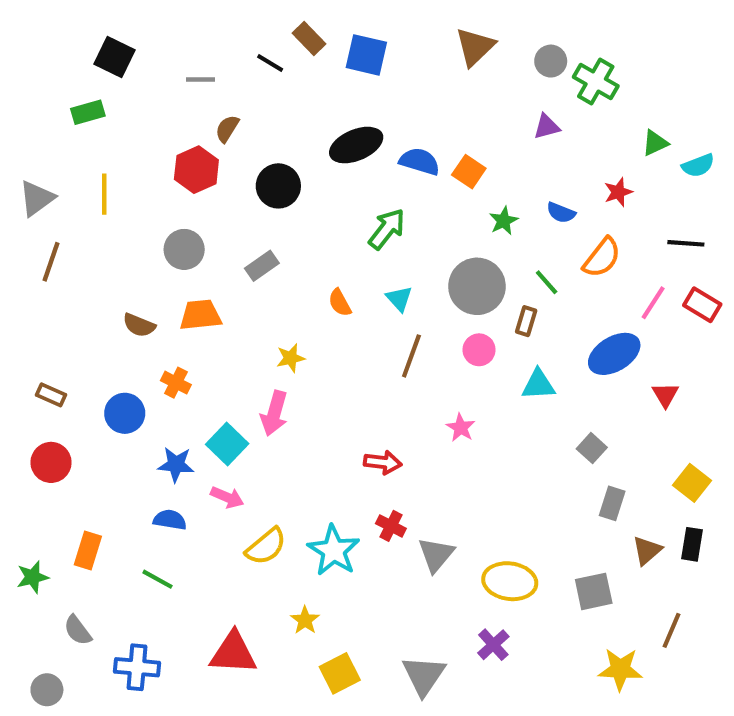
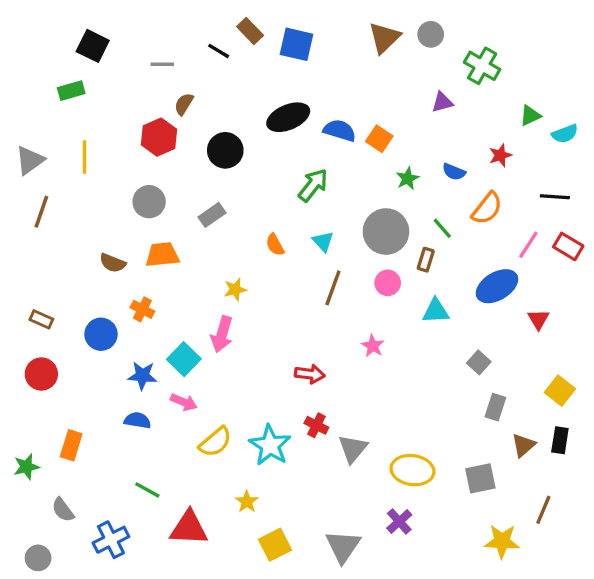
gray circle: (551, 61) -> (431, 34), moved
green line: (157, 579) -> (147, 490), moved
blue cross: (137, 667) -> (111, 540), turned -32

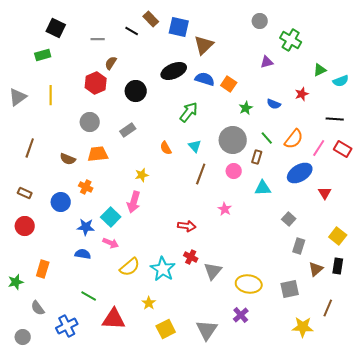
brown triangle: (384, 38) -> (204, 45), moved
orange semicircle: (487, 208) -> (294, 139), moved
brown line: (41, 212) -> (30, 148), moved

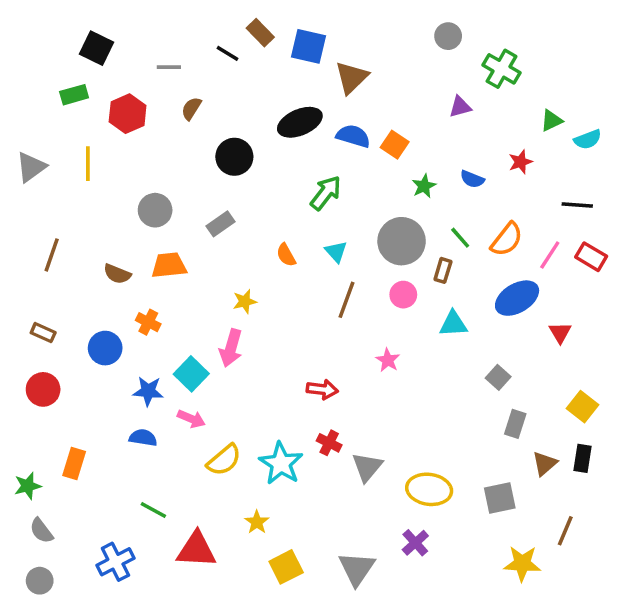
red hexagon: (96, 83) -> (128, 114), moved
gray semicircle: (38, 308) -> (41, 531), moved

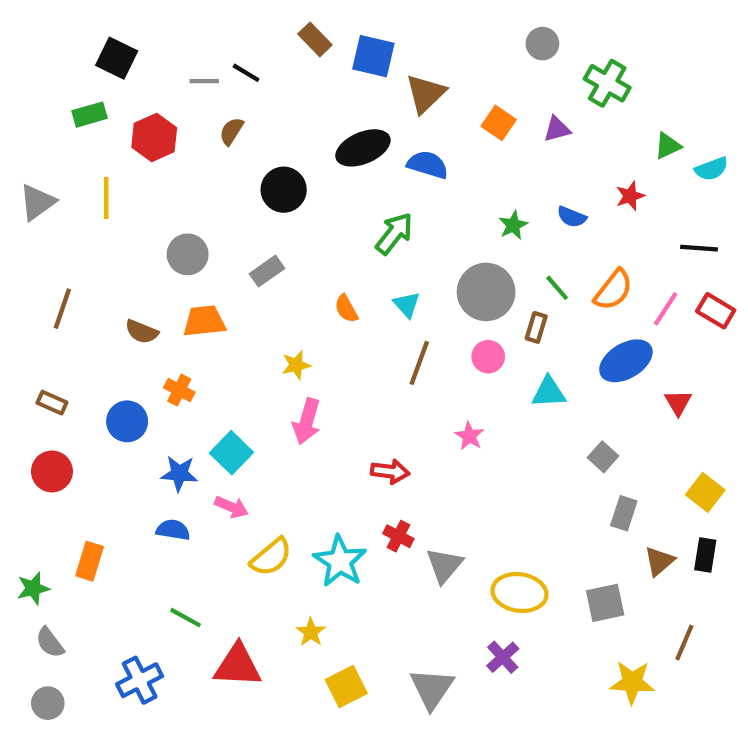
black line: (227, 53) -> (246, 73), moved
orange square: (395, 145) -> (499, 123), moved
pink arrow: (231, 348) -> (307, 421), moved

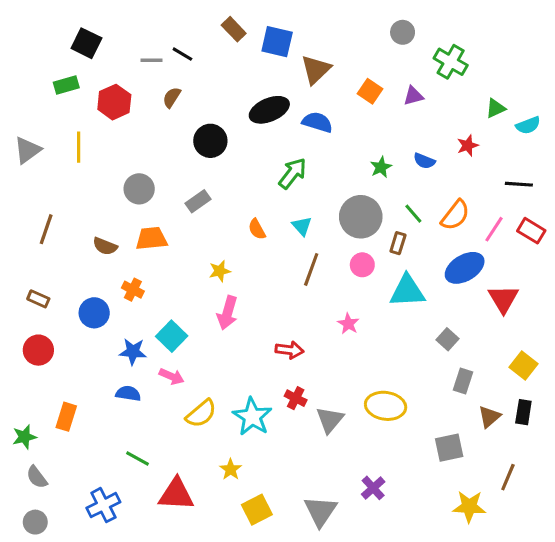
cyan triangle: (549, 392) -> (407, 291), size x1.4
red triangle: (678, 403) -> (503, 299), size x1.5
yellow ellipse: (519, 593) -> (386, 406), moved

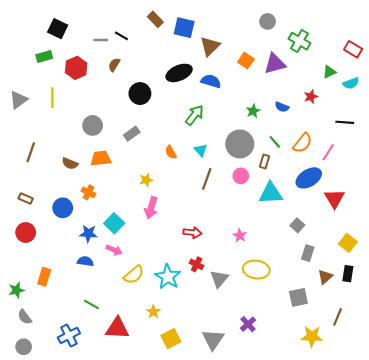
purple triangle: (413, 96) -> (275, 64), size x1.6
red rectangle: (531, 231) -> (353, 49), moved
pink star: (348, 324) -> (240, 236), moved

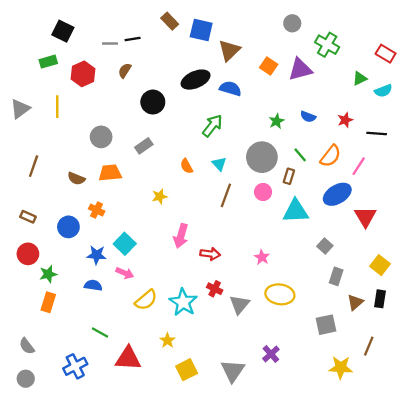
black line: (121, 36) -> (133, 39), turned -40
red star: (311, 97) -> (345, 120), moved
pink arrow: (151, 208) -> (181, 236), moved
green star: (16, 290) -> (48, 274), moved

